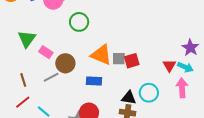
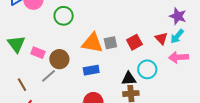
red square: (132, 61) -> (134, 42), moved
cyan arrow: (185, 67) -> (177, 36), turned 119
pink arrow: (182, 88) -> (179, 57), turned -78

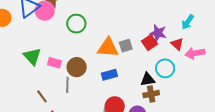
purple star: (178, 16) -> (158, 33), moved
cyan arrow: (177, 36) -> (188, 22), moved
red triangle: (161, 38) -> (177, 44), moved
gray line: (48, 76) -> (67, 85), turned -42

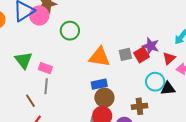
red triangle: (177, 44) -> (169, 58), turned 32
gray square: (126, 46) -> (125, 54), moved
brown circle: (77, 67) -> (104, 98), moved
black triangle: (148, 79) -> (168, 89), moved
gray line: (67, 85) -> (46, 86), moved

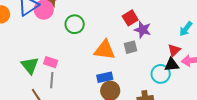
purple star: (151, 46) -> (143, 30), moved
red square: (142, 55) -> (130, 18), moved
green triangle: (23, 60) -> (30, 65), moved
black triangle: (168, 89) -> (172, 65), moved

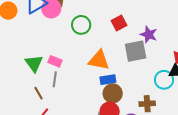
red square: (130, 18) -> (119, 23), moved
gray square: (130, 47) -> (136, 51), size x1.6
orange triangle: (105, 50) -> (99, 60), moved

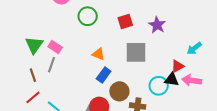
purple star: (149, 35) -> (157, 25), moved
orange triangle: (99, 60) -> (98, 54), size x0.6
blue rectangle: (108, 80) -> (104, 75), turned -56
brown circle: (113, 93) -> (119, 91), moved

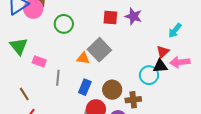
red square: (125, 22) -> (110, 17), moved, turned 35
green triangle: (34, 45) -> (19, 46), moved
gray square: (136, 52) -> (99, 50), moved, turned -30
gray line: (52, 65) -> (58, 78), moved
blue rectangle: (104, 75) -> (85, 87), moved

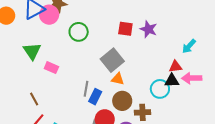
red triangle: (163, 52) -> (175, 67), turned 32
orange triangle: (83, 58) -> (118, 79), moved
gray line: (58, 78) -> (86, 89), moved

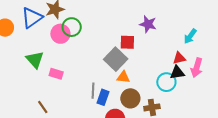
pink circle: (49, 15) -> (60, 34), moved
red square: (125, 29) -> (127, 42), moved
green circle: (79, 32) -> (72, 27), moved
pink arrow: (192, 78) -> (197, 68), turned -66

